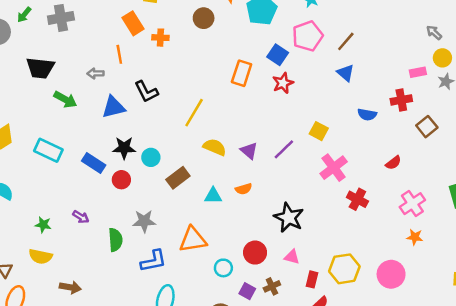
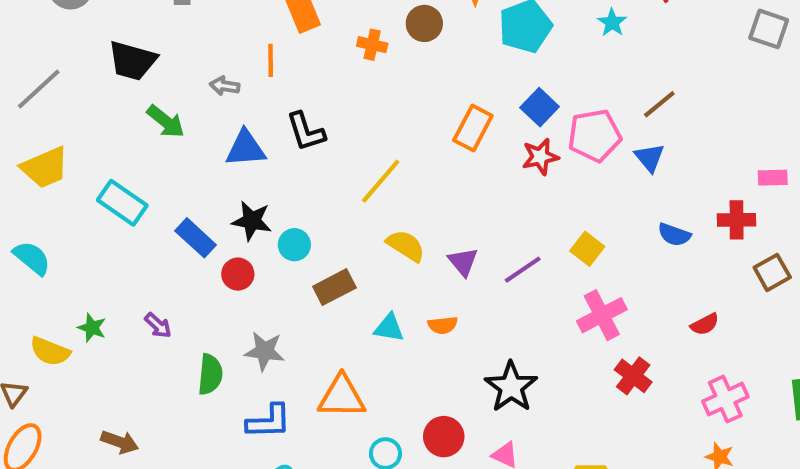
pink pentagon: (308, 36) -> (594, 135), moved
orange cross: (160, 38) -> (372, 45), moved
yellow semicircle: (40, 256) -> (50, 351), moved

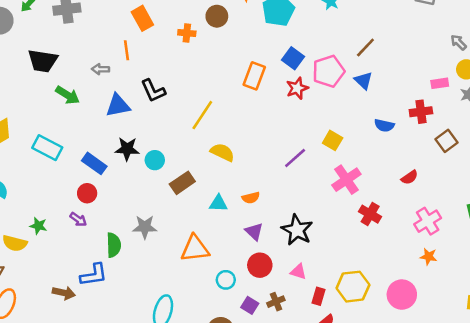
purple triangle: (463, 262) -> (254, 232), moved
red circle: (238, 274) -> (87, 193), moved
blue L-shape: (269, 421) -> (94, 275), moved

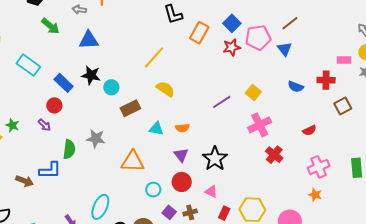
black L-shape: (153, 91) -> (173, 14), moved

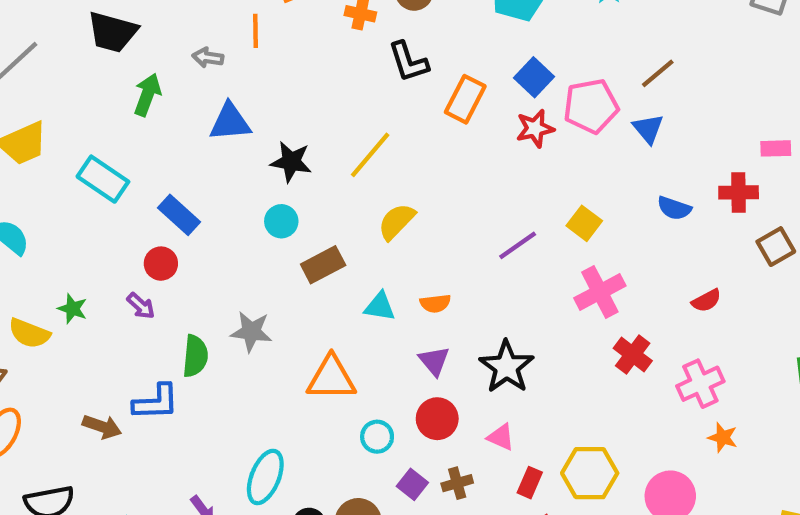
green arrow: (50, 26) -> (147, 95), turned -108
black star: (91, 75) -> (291, 162), moved
yellow semicircle: (165, 89) -> (397, 222), turned -78
pink cross: (319, 167) -> (700, 384), moved

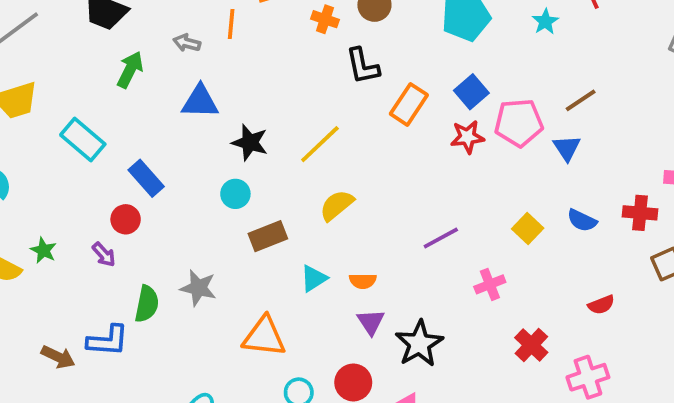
yellow square: (584, 223) -> (528, 228), moved
pink cross: (600, 292) -> (490, 284), moved, size x0.7
cyan triangle: (380, 307) -> (314, 278), turned -48
purple triangle: (434, 361) -> (371, 322), moved

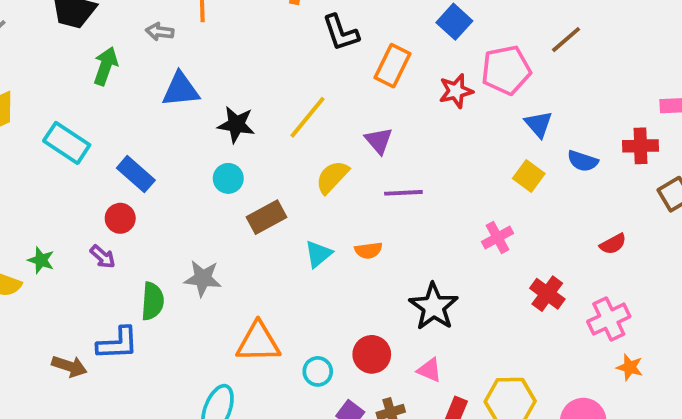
blue square: (471, 92) -> (454, 22), moved
blue triangle: (567, 148) -> (539, 124), moved
purple line: (441, 238) -> (403, 193), moved, turned 33
purple triangle: (371, 322) -> (379, 141), moved
orange triangle: (264, 336) -> (258, 342), moved

